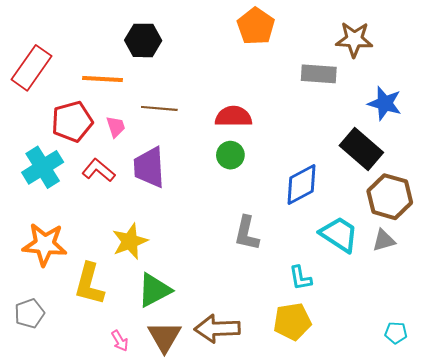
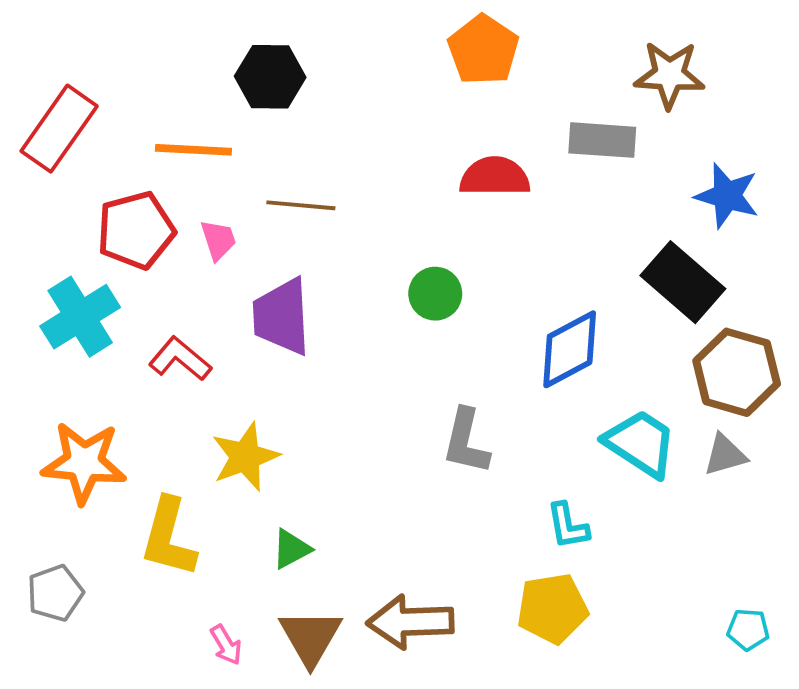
red semicircle: (233, 117) -> (495, 177), moved
red L-shape: (98, 170) -> (180, 359), moved
green triangle: (154, 290) -> (291, 549), size x0.6

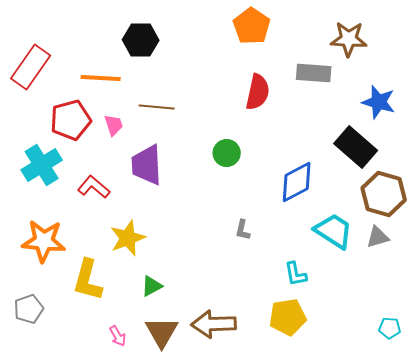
red semicircle: (495, 177) -> (258, 92), turned 102
gray L-shape: (466, 441) -> (243, 230), size x0.6

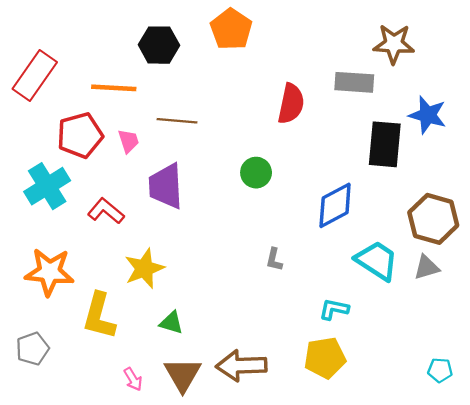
orange pentagon: (252, 26) -> (231, 29), moved
black rectangle: (356, 147) -> (385, 144), moved, turned 54
cyan L-shape: (296, 274) -> (334, 309), turned 112
green triangle: (152, 286) -> (171, 323), turned 45

